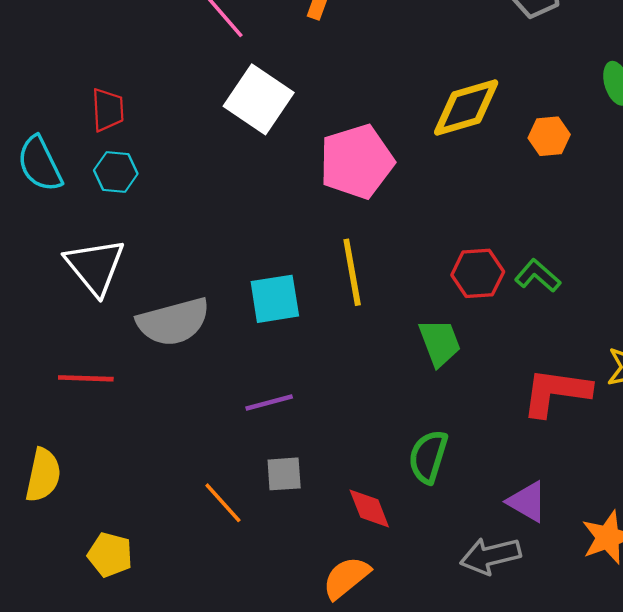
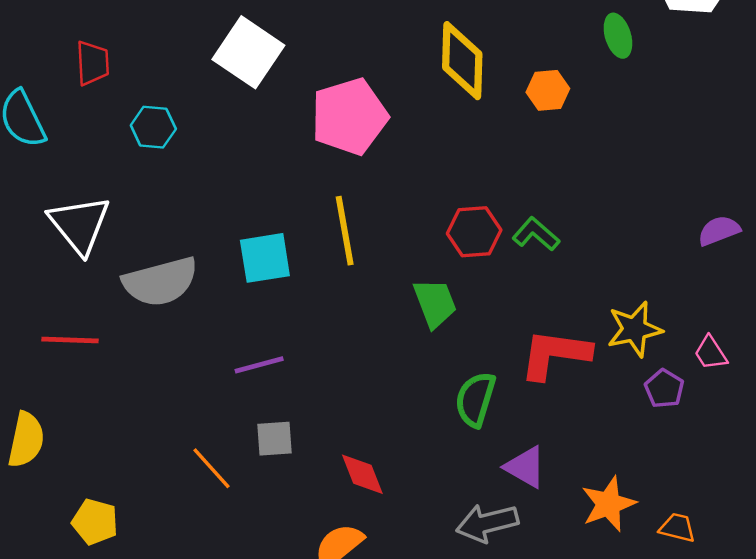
yellow diamond: (466, 107) -> (462, 61), turned -72
cyan hexagon: (116, 172) -> (153, 127), moved
green semicircle: (428, 457) -> (475, 399), moved

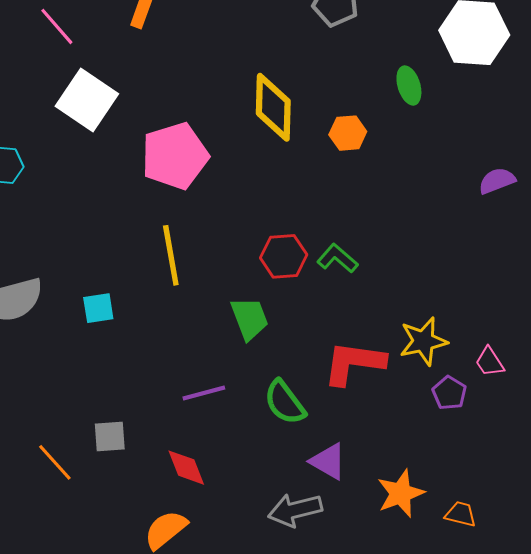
purple semicircle: (719, 231) -> (497, 181), moved
cyan square: (265, 258) -> (98, 308), moved, size x0.7
purple line: (259, 365) -> (204, 393), moved
green semicircle: (475, 399) -> (285, 402), turned -54

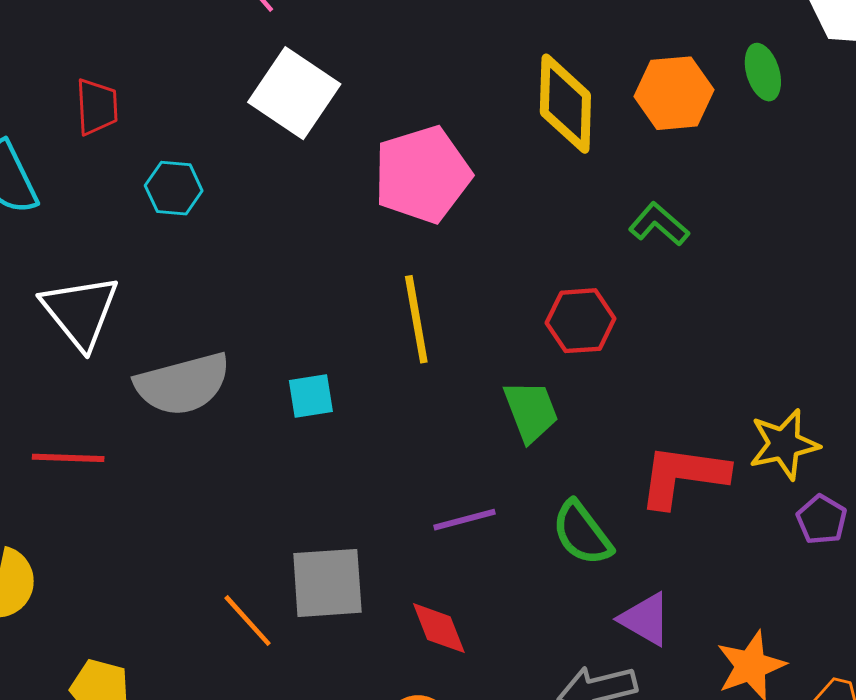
orange hexagon: (348, 133) -> (674, 93), moved, size x1.4
green L-shape: (337, 258) -> (659, 224), moved
gray square: (110, 436) -> (327, 583), size x1.6

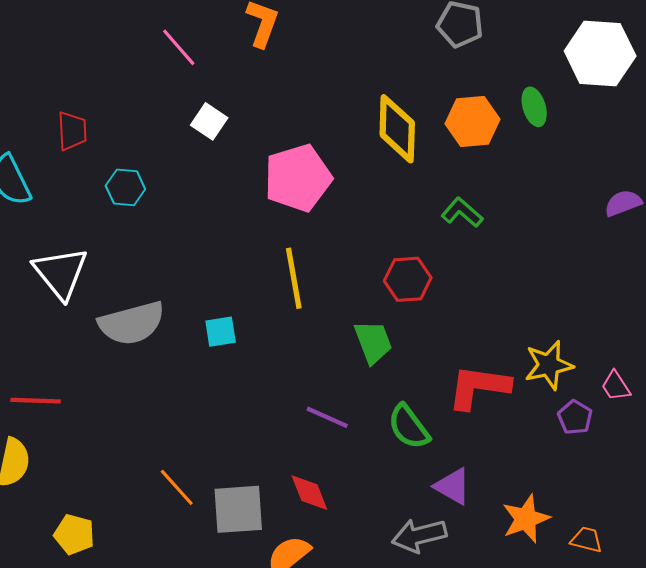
white square: (294, 93) -> (209, 121), size x0.6
red line: (68, 458) -> (36, 401), moved
purple line: (465, 520) -> (327, 417), turned 39
gray square: (327, 583) -> (238, 509), moved

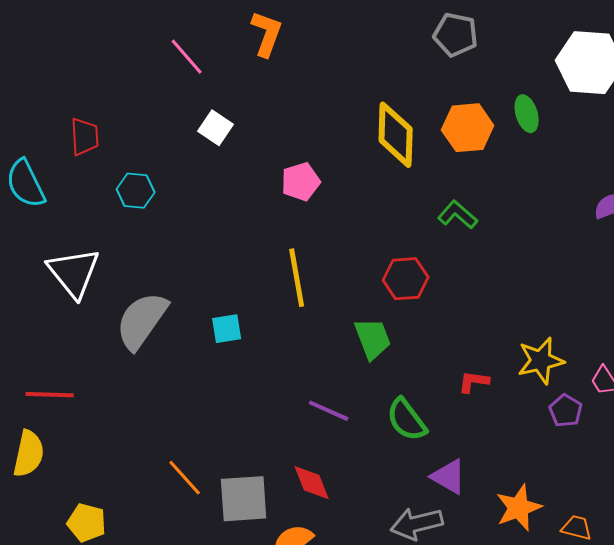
pink pentagon: (298, 178) -> (301, 182), size x0.6
gray semicircle: (132, 323) -> (142, 321), turned 140
red L-shape: (479, 387) -> (474, 382), size x0.5

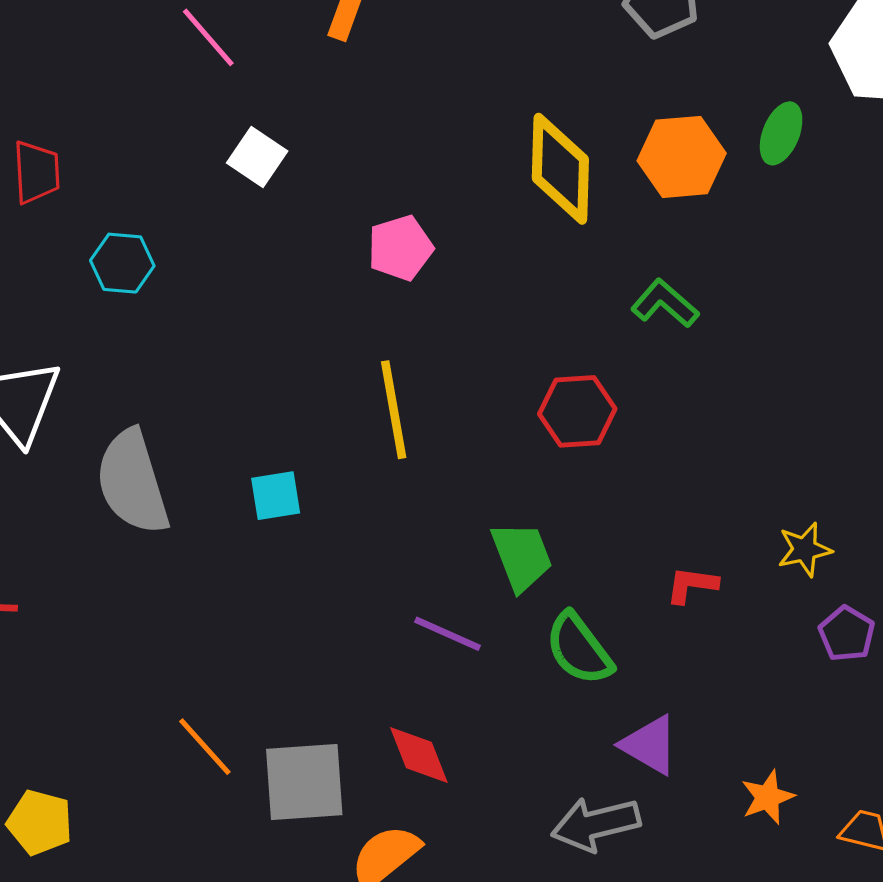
green ellipse: (527, 114) -> (781, 133), turned 39
gray semicircle: (142, 321) -> (132, 482), turned -52
green trapezoid: (373, 339) -> (522, 556), moved
yellow star: (541, 361) -> (805, 550), size x0.7
orange star: (519, 508) -> (768, 797), size x0.7

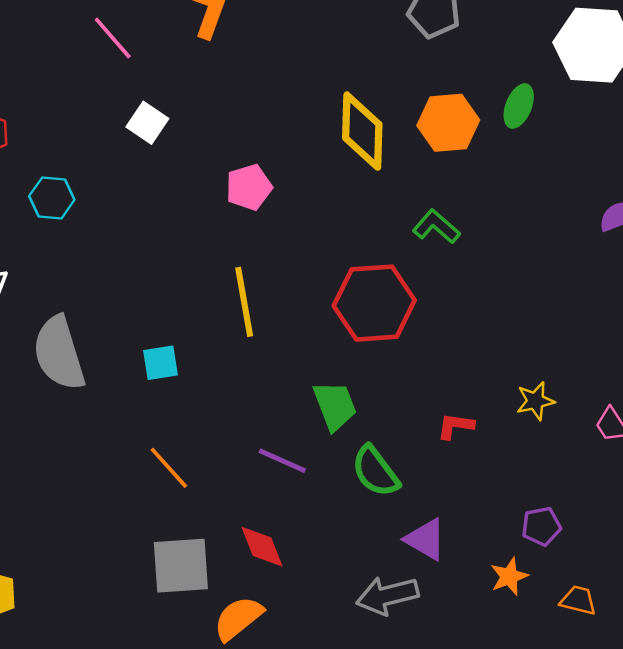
red hexagon: (577, 411) -> (374, 303), size x1.5
purple pentagon: (847, 634) -> (541, 526), moved, turned 30
orange line: (205, 747) -> (169, 468), moved

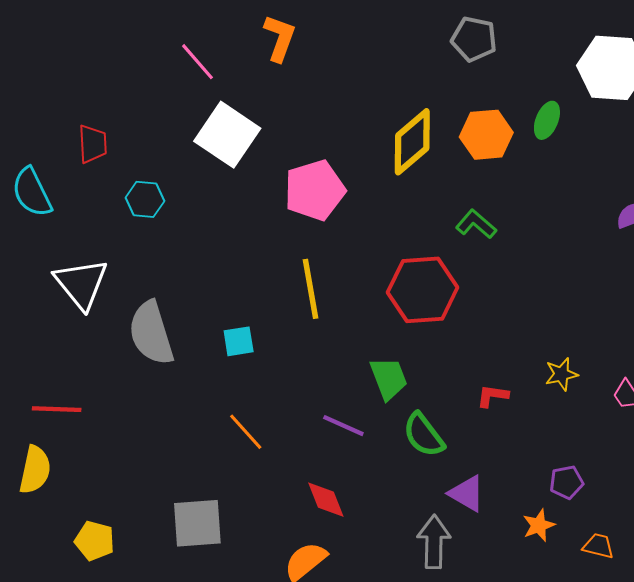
white square: (147, 123) -> (227, 135), size x1.8
yellow diamond: (362, 131) -> (412, 142), turned 48
pink pentagon: (249, 187) -> (315, 190), size x1.5
gray square: (181, 566) -> (197, 523), moved
gray arrow: (387, 596) -> (434, 542), turned 105

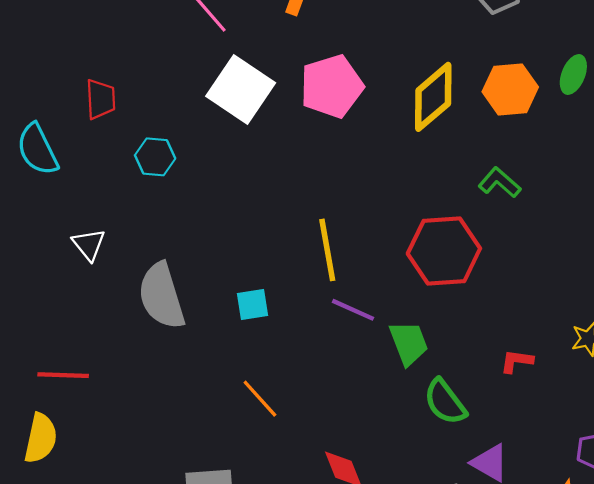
pink pentagon: (315, 190) -> (332, 86), moved
white triangle: (81, 284) -> (89, 245), size x0.6
purple line: (343, 426) -> (353, 310), moved

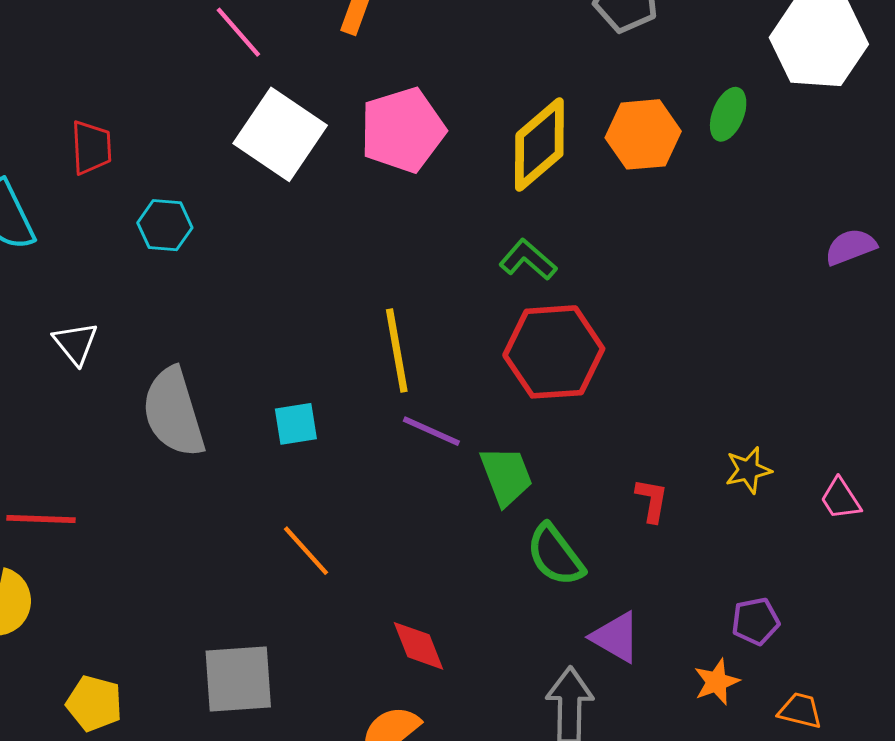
green L-shape: (500, 183) -> (528, 260), moved
red L-shape: (517, 361) -> (652, 500), turned 92

